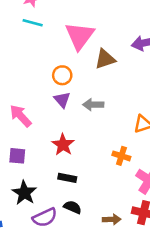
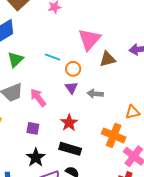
cyan line: (33, 23) -> (53, 57), moved
orange cross: (121, 156) -> (114, 135), size x1.6
black rectangle: (67, 178) -> (70, 149), size x1.5

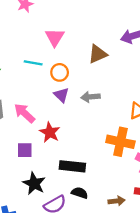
pink triangle: (89, 39) -> (55, 37), moved, size x0.7
red star: (69, 123) -> (50, 132), moved

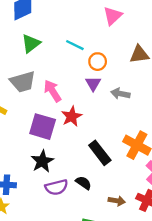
pink triangle: (55, 37) -> (113, 16), moved
purple square: (25, 150) -> (43, 127), size x1.6
black rectangle: (72, 166) -> (100, 153), moved, turned 30

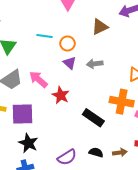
purple square: (43, 127) -> (22, 114), moved
black star: (42, 161) -> (28, 143), moved
black semicircle: (83, 183) -> (96, 152), moved

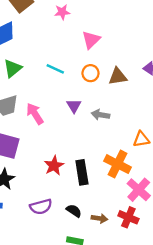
orange circle: (67, 44) -> (90, 73), moved
red star: (61, 95) -> (54, 166), moved
black rectangle: (93, 118) -> (82, 172), turned 30

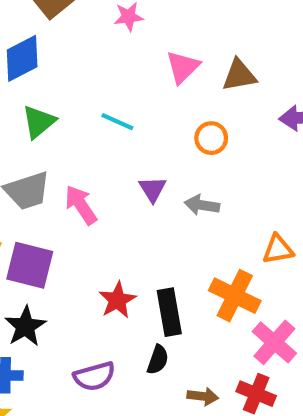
orange circle: (90, 73) -> (211, 138), moved
brown triangle: (118, 76) -> (239, 75), moved
black semicircle: (74, 211) -> (158, 360), moved, turned 77

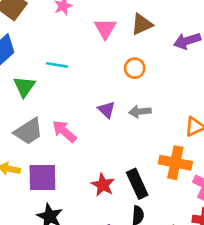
cyan line: (117, 122) -> (57, 65), moved

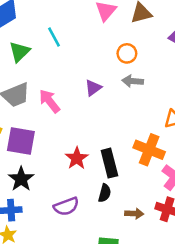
cyan line: (57, 65) -> (54, 37), turned 42
purple triangle: (107, 110) -> (93, 88), turned 30
gray arrow: (140, 112) -> (133, 81), moved

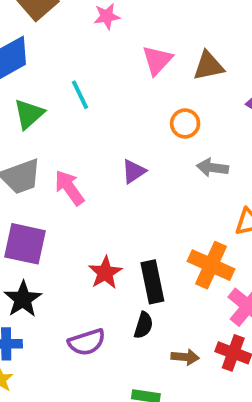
gray arrow: (133, 81) -> (212, 168), moved

